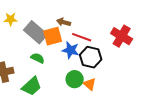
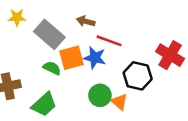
orange square: (53, 36) -> (71, 58), moved
red cross: (122, 36) -> (170, 55), moved
black hexagon: (91, 57) -> (138, 76), moved

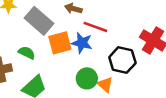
green semicircle: (52, 68) -> (27, 53), moved

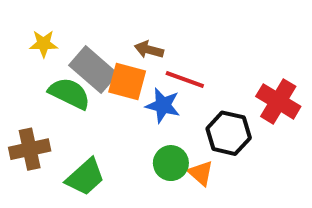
orange square: (60, 43) -> (127, 81), moved, turned 30
green semicircle: (27, 53) -> (69, 93), moved, size x1.5

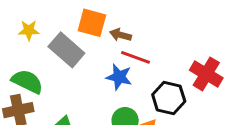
brown arrow: (149, 50) -> (121, 35), moved
orange square: (127, 81) -> (92, 23), moved
green semicircle: (69, 93) -> (27, 81), moved

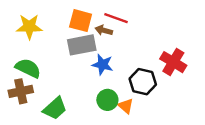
yellow star: (29, 30) -> (29, 27), size x1.5
gray rectangle: (66, 50) -> (82, 45), moved, turned -52
red line: (136, 57) -> (116, 18), moved

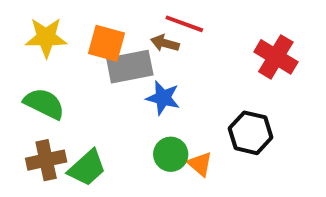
orange square: (81, 21) -> (106, 43), moved
red cross: (173, 62) -> (276, 57), moved
black hexagon: (143, 82) -> (251, 133), moved
brown cross: (21, 91) -> (46, 160), moved

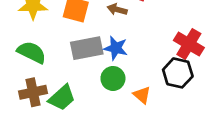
red cross: (276, 57) -> (189, 44), moved
gray rectangle: (130, 67) -> (87, 48), moved
green circle: (171, 154) -> (113, 78), moved

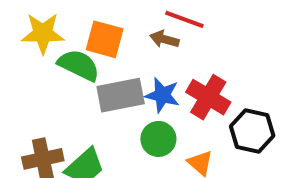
red cross: (189, 44) -> (208, 97), moved
green semicircle: (32, 52) -> (79, 65), moved

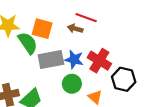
green semicircle: (79, 65) -> (28, 43), turned 30

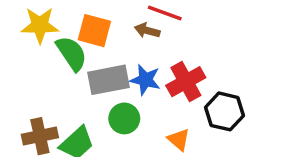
red cross: (99, 61) -> (186, 82), turned 30
green circle: (72, 84) -> (124, 118), moved

